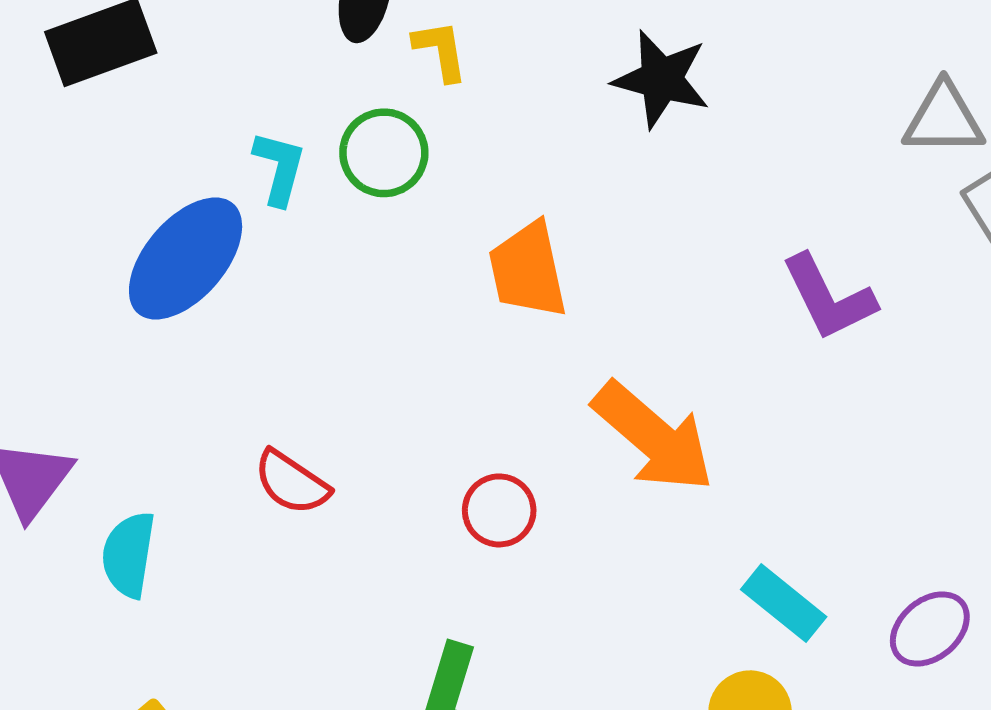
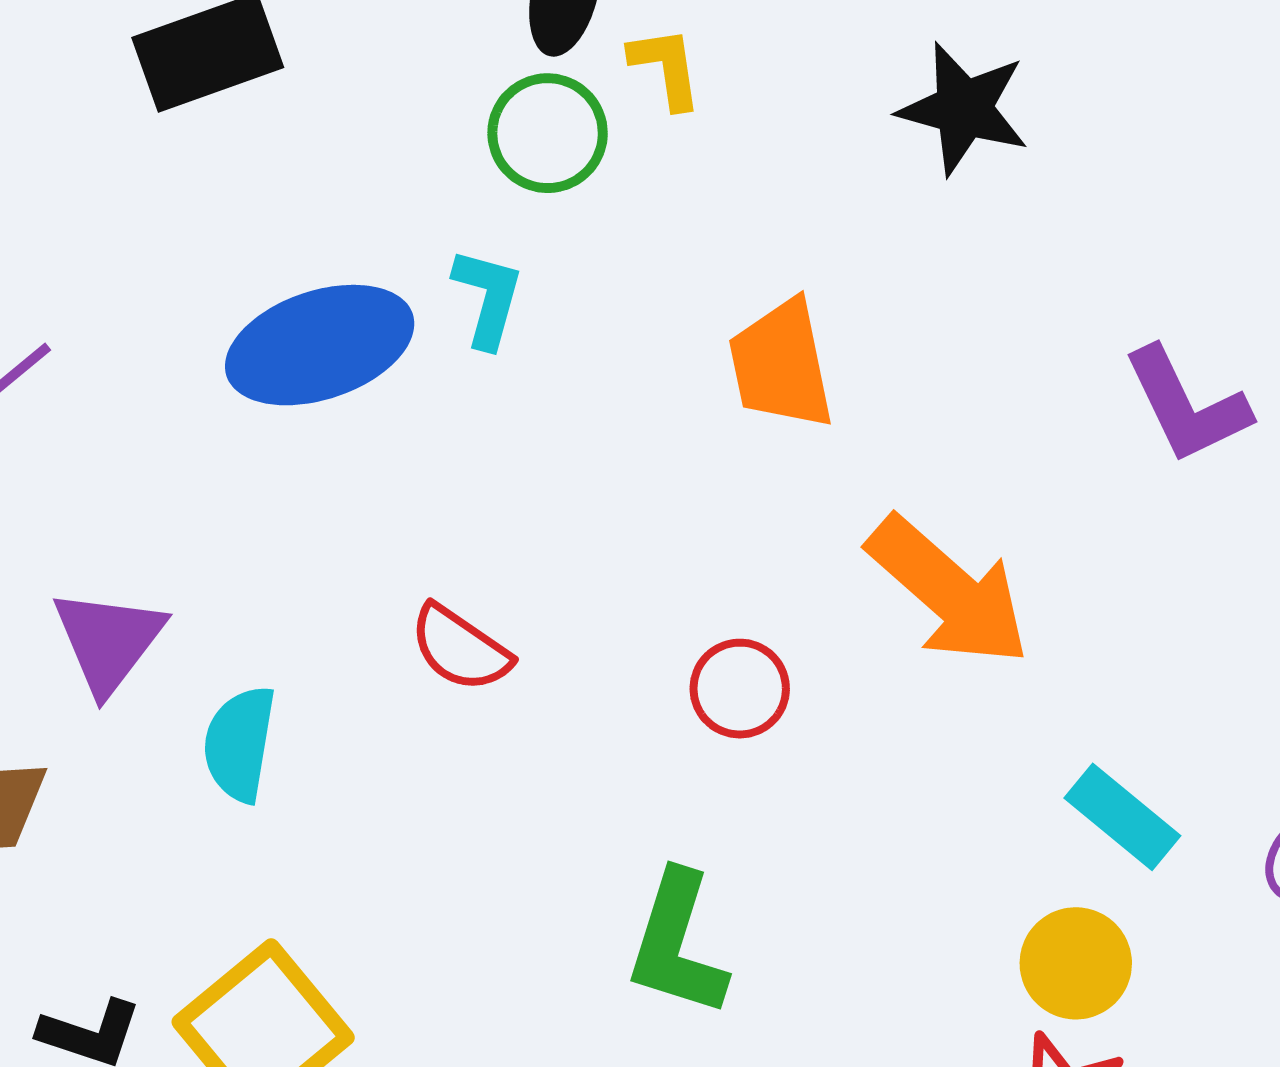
green circle: (384, 153) -> (548, 133), moved
cyan L-shape: (279, 168) -> (488, 298), moved
blue ellipse: (186, 258) -> (320, 345), turned 30

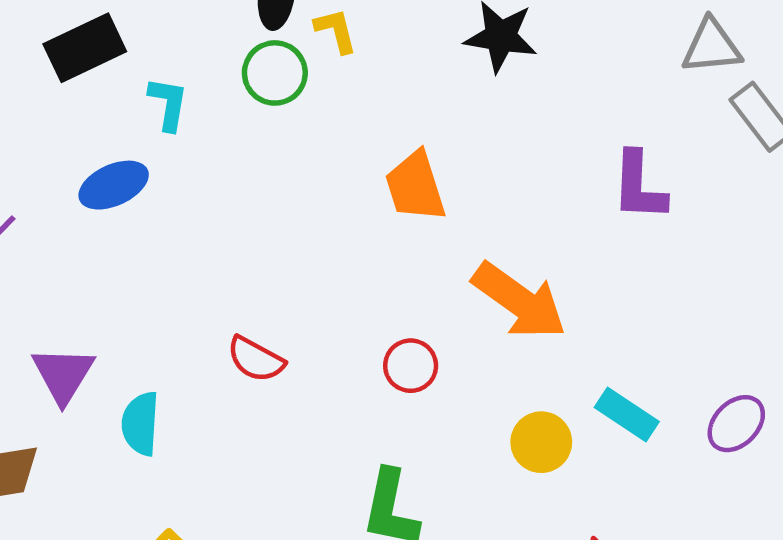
cyan L-shape: (488, 298) -> (168, 104), moved
blue ellipse: (320, 345) -> (114, 185), moved, size x0.7
purple L-shape: (1186, 405) -> (639, 186), turned 34
yellow circle: (1076, 963) -> (541, 442), moved

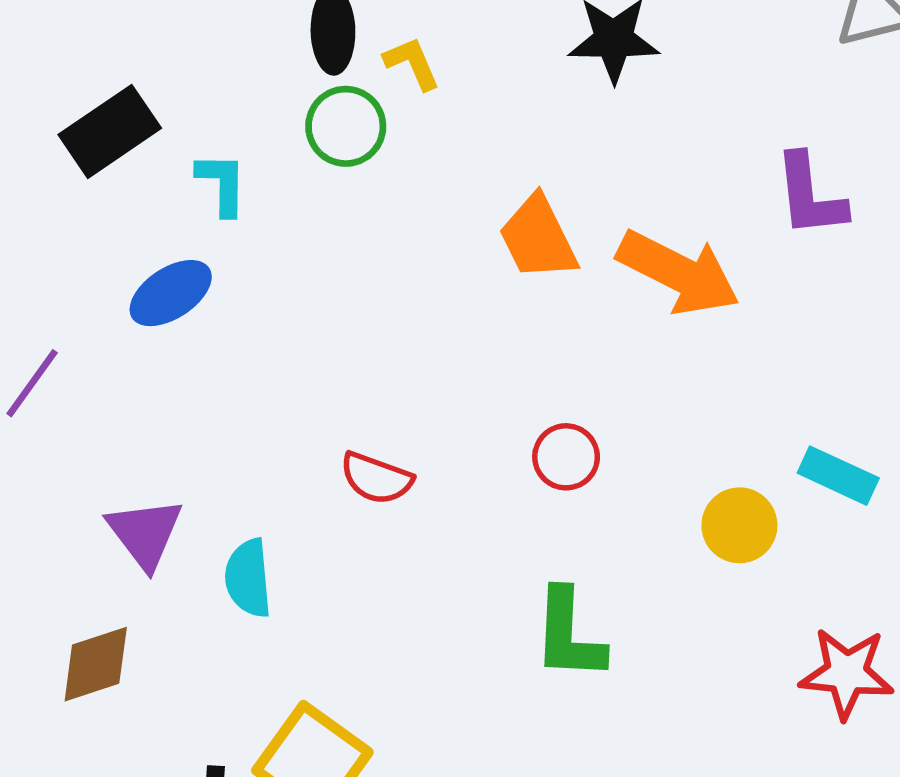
orange arrow: (519, 301) -> (678, 273), moved

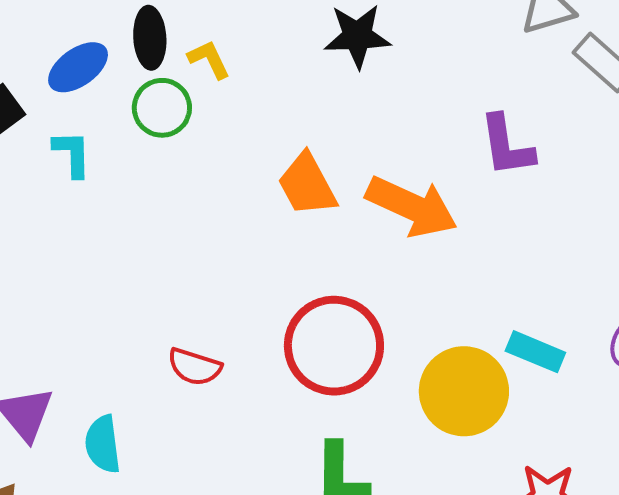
blue ellipse: (171, 293) -> (78, 67), moved
red circle: (566, 457) -> (334, 346), size x2.0
yellow circle: (739, 525) -> (464, 391), size x1.6

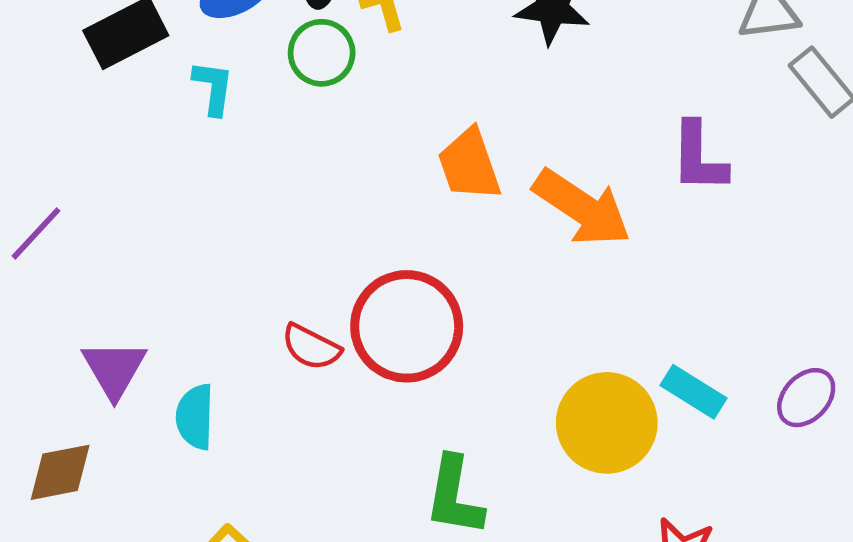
red circle: (334, 346) -> (407, 326), moved

